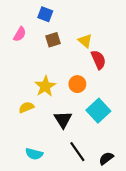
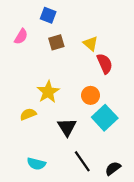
orange circle: (77, 84) -> (91, 95), moved

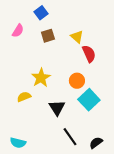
blue square: (48, 15) -> (41, 13), turned 32
cyan semicircle: (36, 164) -> (18, 143), moved

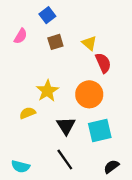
orange circle: (77, 81) -> (89, 94), size x1.5
cyan square: (89, 100) -> (100, 130), moved, turned 30
black line: (70, 137) -> (65, 160), moved

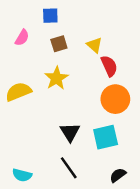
blue square: (47, 15) -> (50, 16), turned 35
yellow star: (47, 91) -> (56, 78), moved
orange circle: (89, 94) -> (115, 99), moved
yellow semicircle: (28, 113) -> (18, 92), moved, size x1.5

